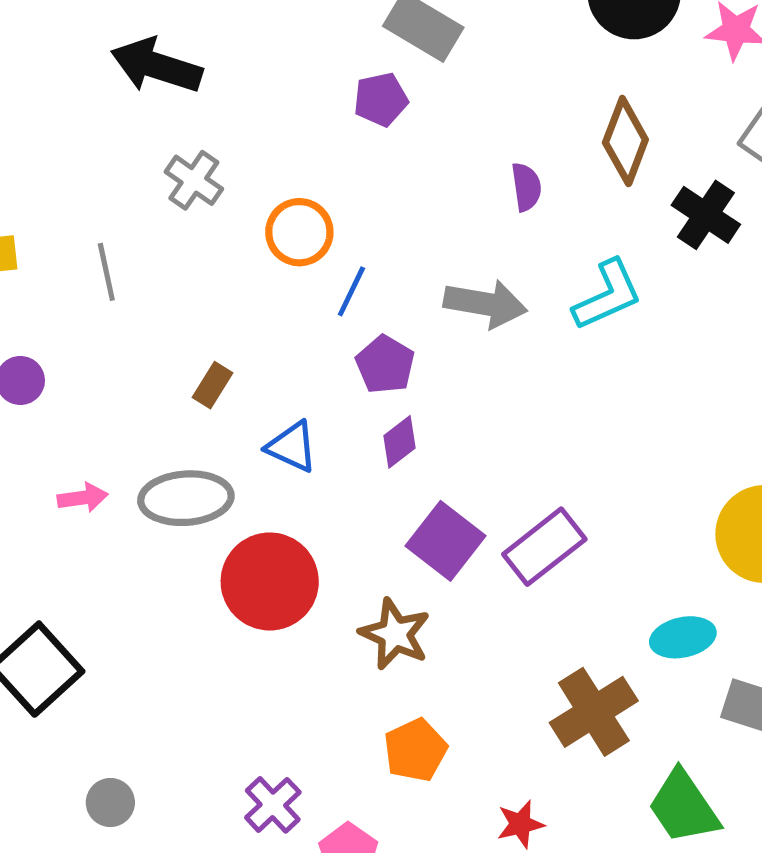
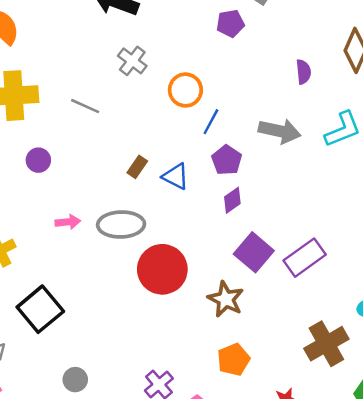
gray line: (106, 272) -> (85, 106), turned -56
blue triangle: (292, 447) -> (176, 176), moved

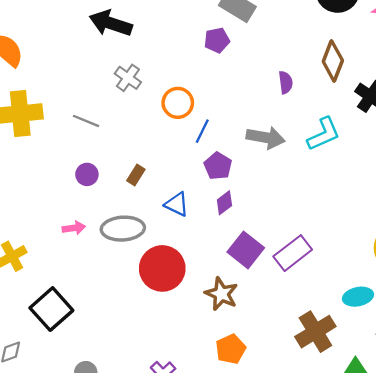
purple circle: (38, 160) -> (87, 174), moved
blue triangle: (176, 176) -> (177, 204), moved

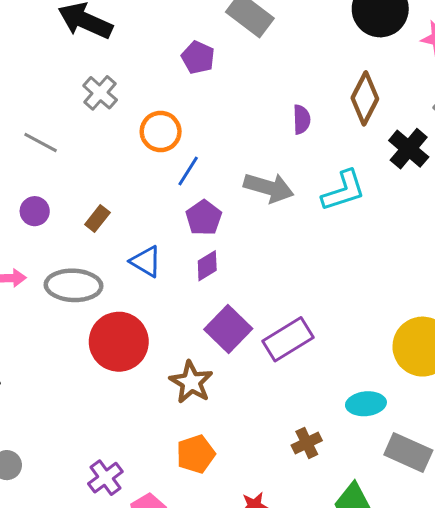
purple pentagon: (217, 40) -> (198, 57), moved, turned 30
brown cross: (315, 332) -> (307, 443), size x0.6

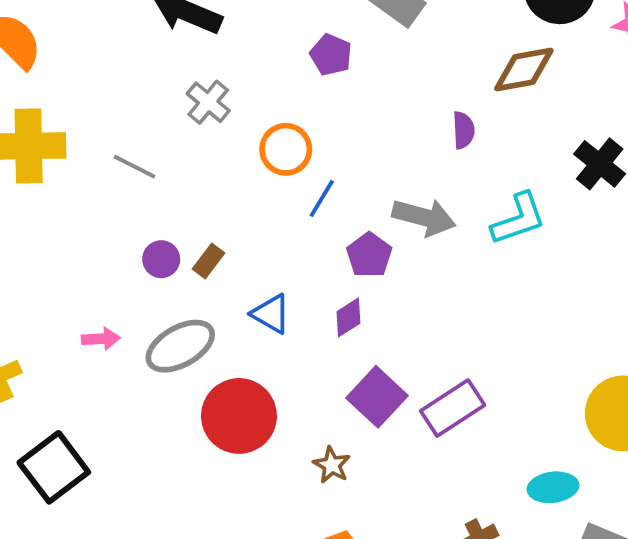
brown diamond: (365, 98) -> (524, 70), moved, turned 54
purple circle: (35, 211) -> (161, 259), moved
purple pentagon: (204, 218) -> (369, 255), moved
gray ellipse: (74, 285) -> (180, 346), turned -30
brown star: (191, 382) -> (332, 465), size x0.7

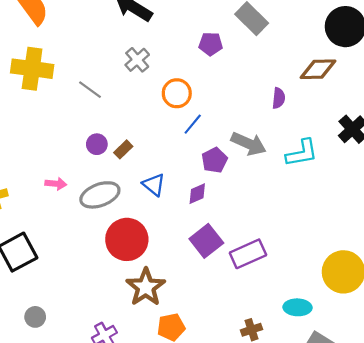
purple pentagon: (331, 55) -> (211, 44), turned -30
brown star: (332, 465) -> (146, 287), moved, size x1.8

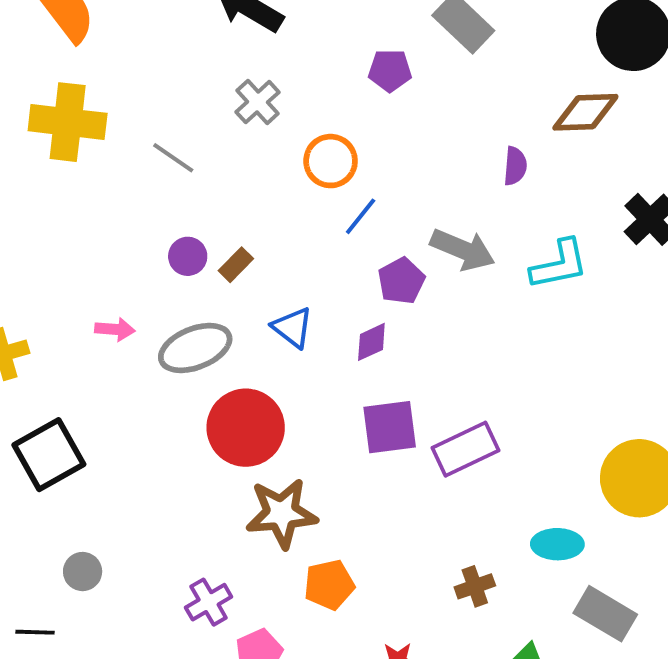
purple square: (206, 241) -> (390, 427), turned 32
brown star: (146, 287) -> (282, 513), turned 30

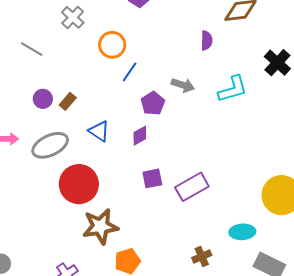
gray arrow: (463, 250) -> (183, 85), size x0.7
purple square: (390, 427) -> (152, 178), size x0.7

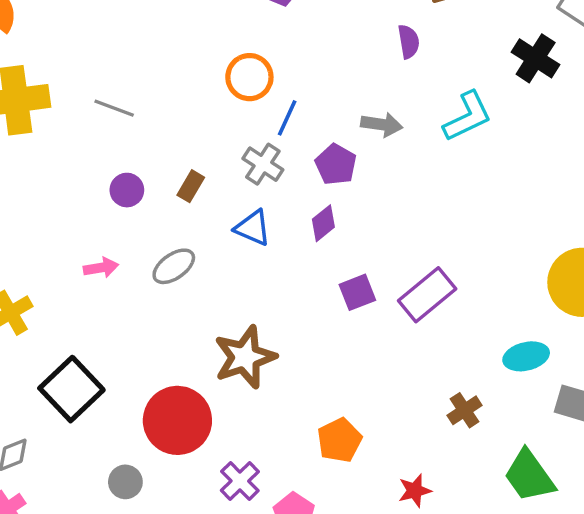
gray cross: (73, 17) -> (263, 164), moved
purple circle: (43, 99) -> (127, 190), moved
gray ellipse: (50, 145) -> (174, 266), size x0.7
red circle: (79, 184) -> (177, 420), moved
brown star: (100, 226) -> (245, 357), moved

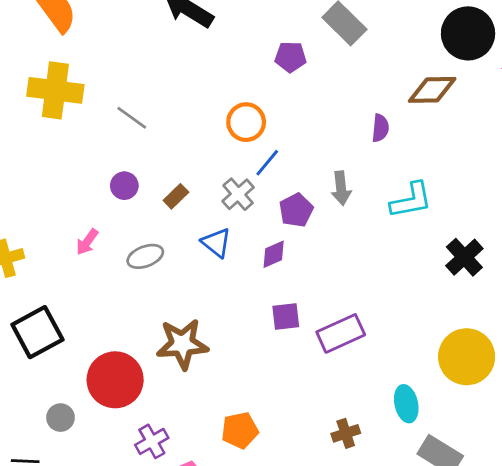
black cross: (536, 58) -> (464, 257), moved
gray arrow: (382, 125) -> (341, 188), turned 60
pink arrow: (101, 268) -> (87, 242), turned 120
cyan ellipse: (526, 356) -> (406, 404), turned 76

